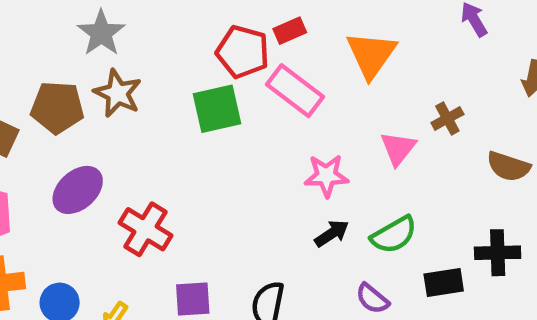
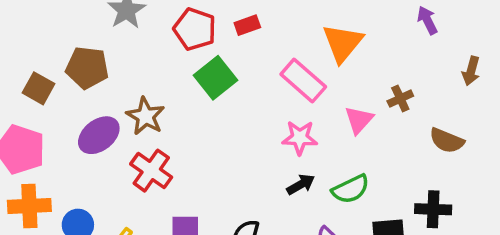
red rectangle: (290, 31) -> (247, 25), moved
red pentagon: (243, 52) -> (195, 29), moved
pink rectangle: (295, 91) -> (303, 81), moved
brown star: (118, 93) -> (145, 116), moved
green square: (217, 109) -> (215, 78), turned -30

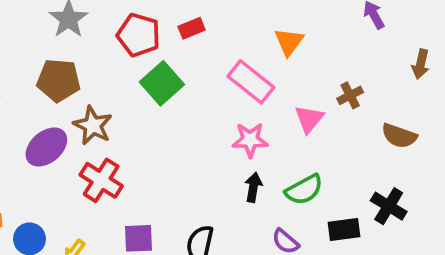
orange triangle: (343, 43) -> (289, 42), size x0.7
brown pentagon: (87, 68) -> (58, 80), moved
black arrow: (301, 184) -> (253, 187), turned -48
black cross: (433, 209) -> (389, 206), turned 32

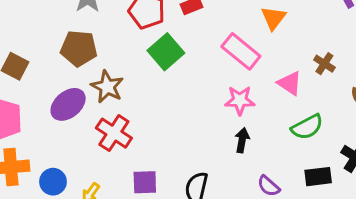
brown cross: (350, 95) -> (324, 64), turned -30
pink triangle: (309, 119) -> (290, 83), turned -36
green semicircle: (304, 190) -> (307, 127), moved

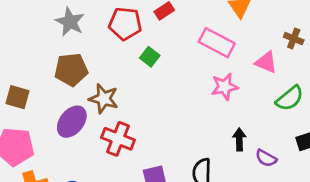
green square: (166, 52) -> (150, 57), size x0.6
black arrow: (242, 140) -> (239, 139), moved

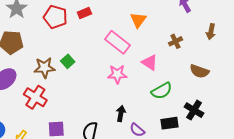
brown cross: (294, 39) -> (176, 41), moved, turned 32
green square: (150, 57) -> (68, 61), moved
brown star: (104, 99) -> (44, 68), moved, turned -30

